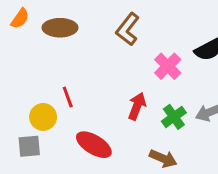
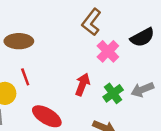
brown ellipse: (60, 28) -> (19, 41), moved
brown L-shape: (128, 29) -> (91, 22), moved

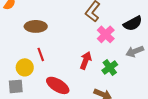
gray arrow: (142, 90) -> (135, 51), moved

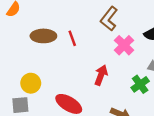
red line: (41, 54) -> (72, 38), moved
green cross: (110, 67) -> (140, 84), moved

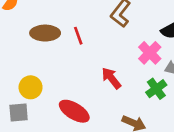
pink cross: (124, 45) -> (150, 53), moved
red arrow: (101, 75) -> (111, 78), turned -60

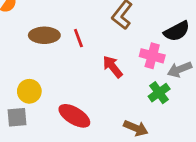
pink cross: (150, 53) -> (152, 56), turned -30
red arrow: (111, 78) -> (113, 67), moved

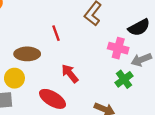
brown ellipse: (44, 35) -> (27, 54), moved
red arrow: (113, 67) -> (70, 74), moved

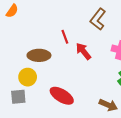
red arrow: (70, 74) -> (83, 51), moved

